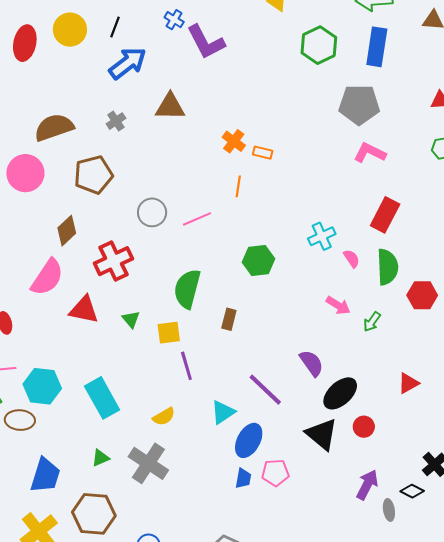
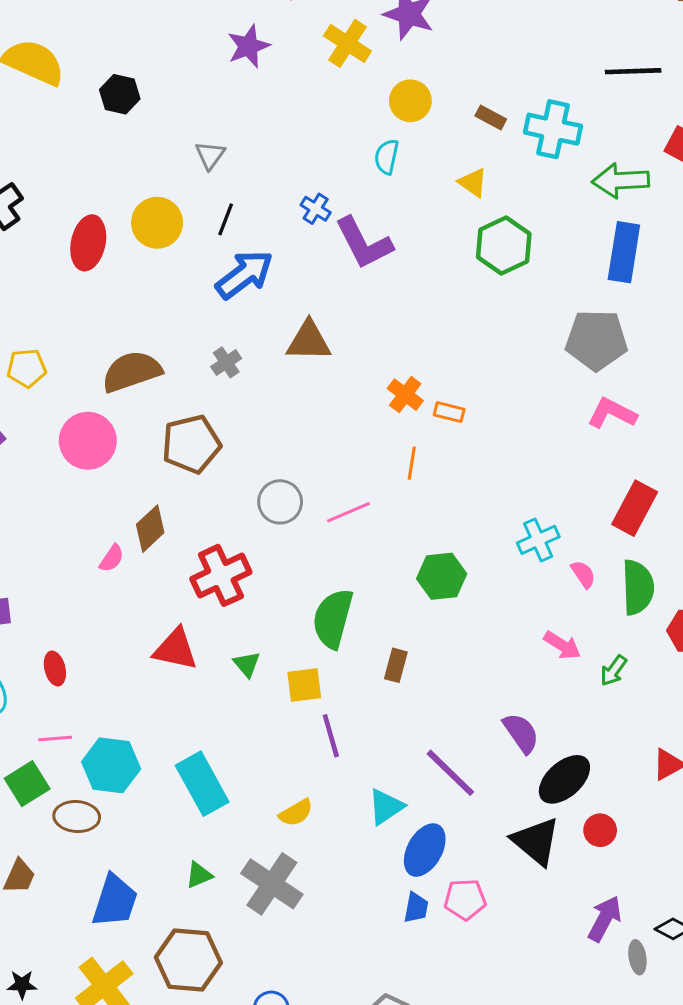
green hexagon: (319, 45) -> (504, 246), moved
pink semicircle: (47, 277) -> (112, 558), moved, size x0.5

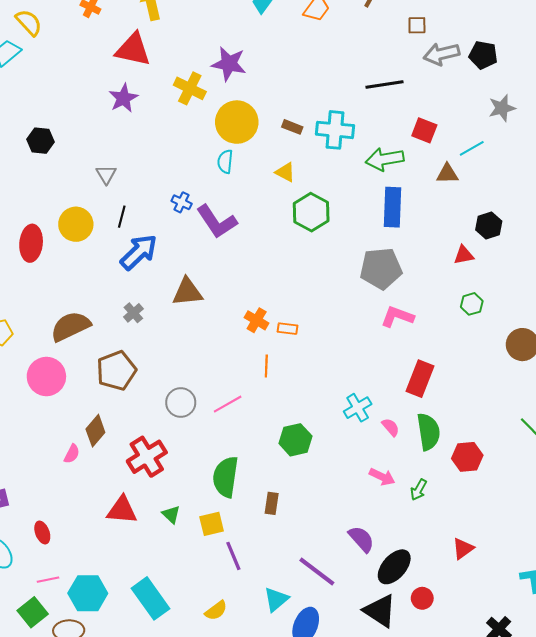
yellow circle: (410, 101) -> (237, 122), size x1.5

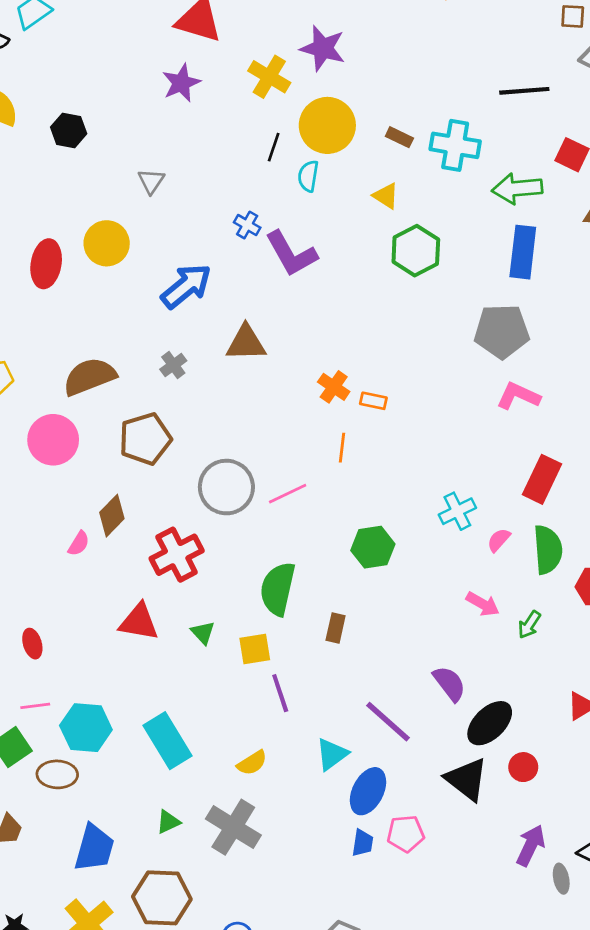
black line: (122, 217) -> (274, 147), moved
gray circle: (181, 403) -> (226, 487), size x1.4
pink semicircle: (391, 427) -> (499, 540), turned -102

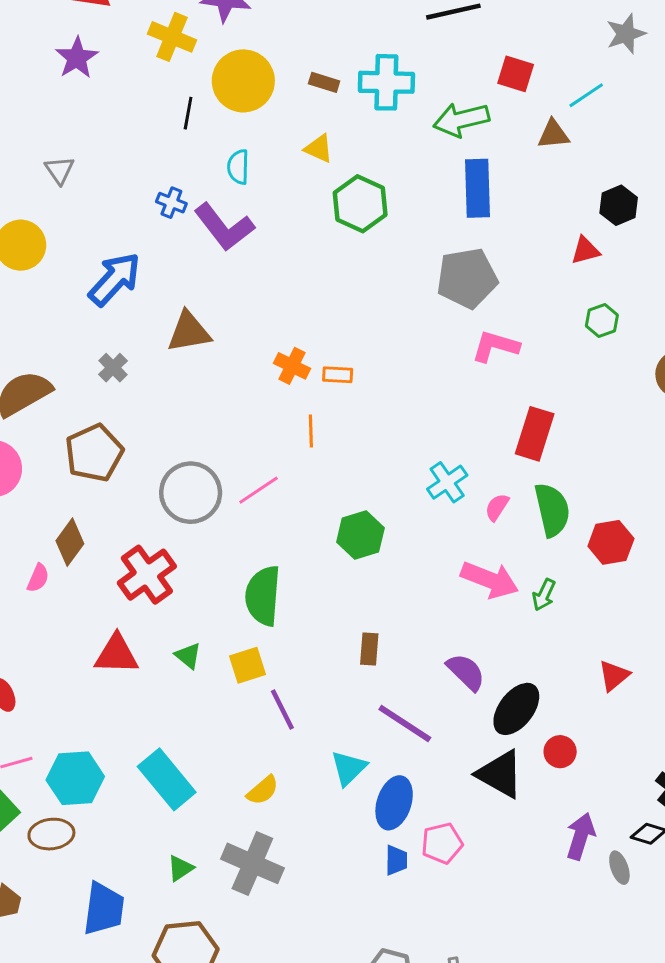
cyan semicircle: (308, 176) -> (238, 167), moved
pink arrow: (483, 604) -> (490, 580), size x1.5
brown rectangle: (336, 628) -> (369, 649), moved

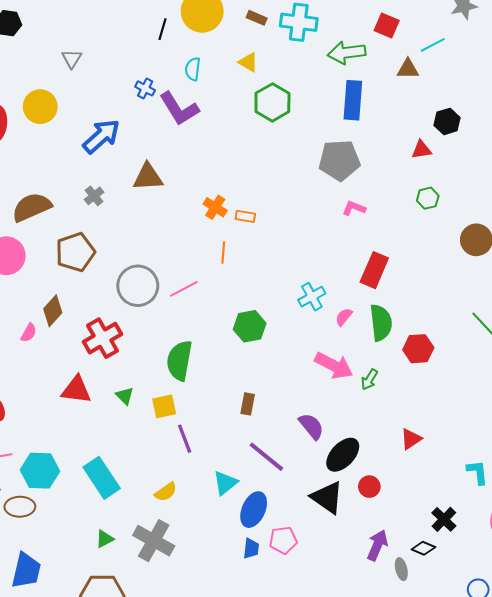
pink L-shape: (495, 346) -> (354, 208), size x0.7
blue trapezoid: (104, 909) -> (26, 571), moved

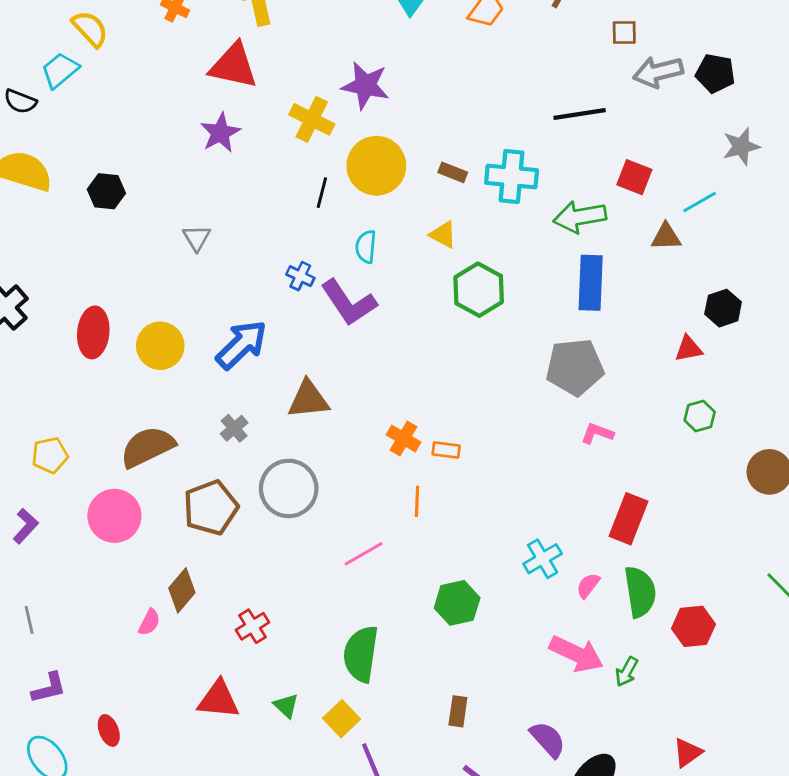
yellow circle: (40, 107) -> (160, 346), moved
gray circle: (138, 286) -> (289, 488), moved
red cross: (102, 338) -> (252, 626), size x0.6
yellow square: (164, 406) -> (342, 719), turned -30

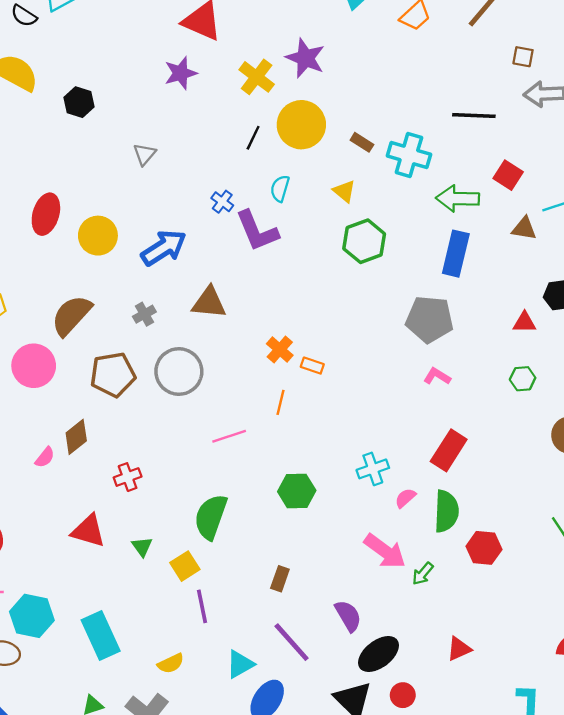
brown semicircle: (148, 447) -> (71, 315), turned -33

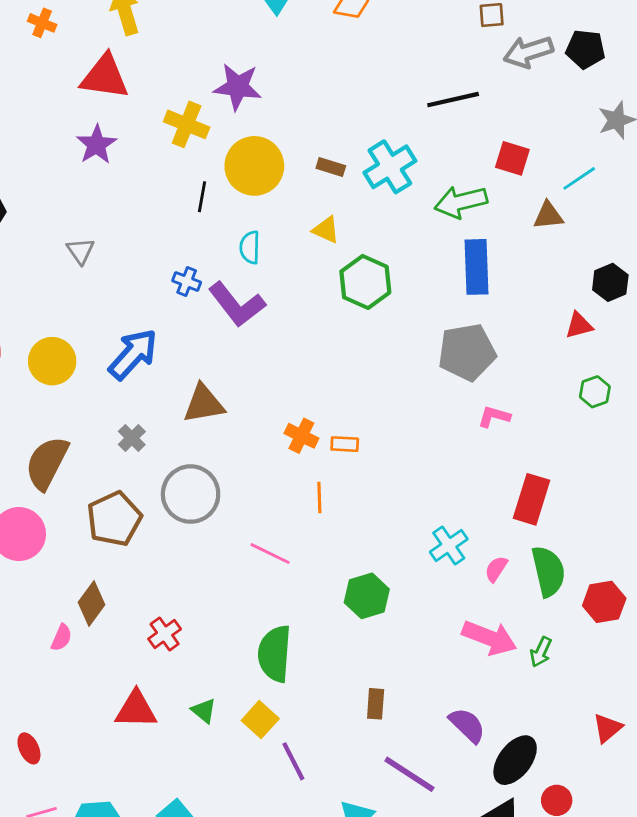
cyan cross: (409, 155) -> (390, 167), turned -33
pink line: (229, 436) -> (270, 554), turned 60

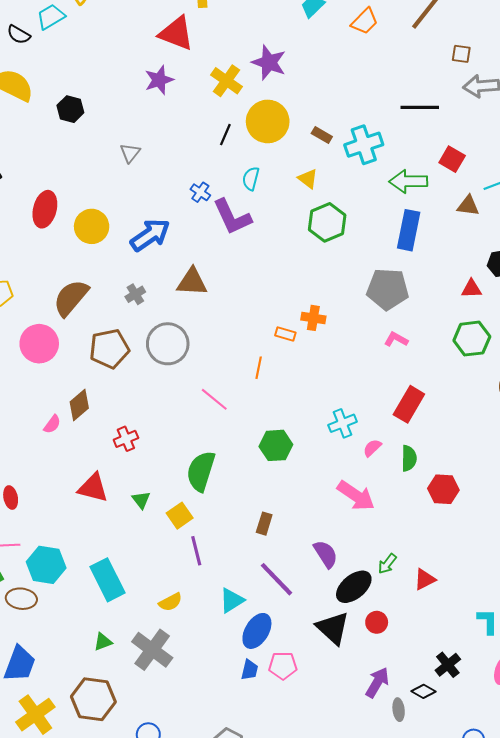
green hexagon: (595, 392) -> (472, 339), size x1.6
orange cross: (301, 436) -> (313, 318), moved, turned -30
green semicircle: (548, 571) -> (409, 458), size x0.7
green arrow: (541, 652) -> (387, 564), moved

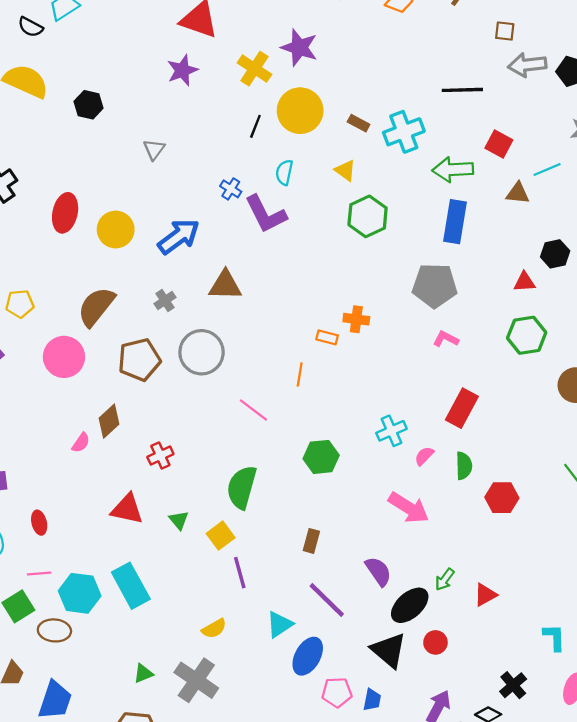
cyan rectangle: (107, 580) -> (131, 586), moved
blue trapezoid: (249, 670) -> (372, 700), moved

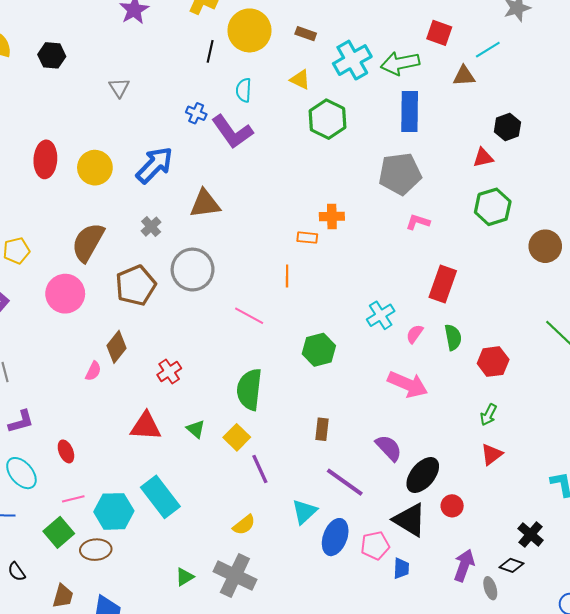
cyan cross: (404, 132) -> (352, 60), moved
green arrow: (445, 579) -> (488, 415), moved
pink pentagon: (337, 692) -> (375, 545), moved

